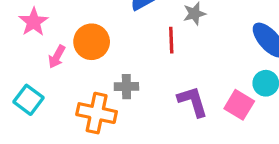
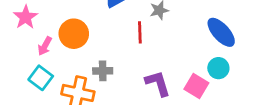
cyan square: (29, 100) -> (41, 78), moved

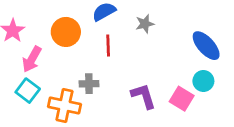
red line: (140, 32) -> (108, 46), moved
orange circle: (74, 34) -> (66, 32), moved
pink arrow: (45, 46) -> (32, 59), size x1.4

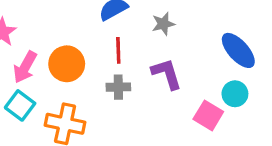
orange circle: (66, 32) -> (67, 64), moved
gray cross: (89, 84) -> (118, 87), moved
purple L-shape: (143, 96) -> (167, 74), moved

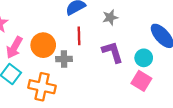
gray cross: (118, 87) -> (64, 59), moved
cyan circle: (235, 94) -> (144, 58), moved

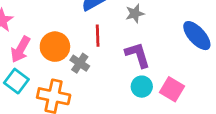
cyan circle: (144, 58) -> (142, 87), moved
gray cross: (64, 59) -> (80, 63), turned 35

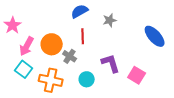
purple L-shape: (138, 55) -> (111, 63), moved
cyan circle: (142, 87) -> (87, 79), moved

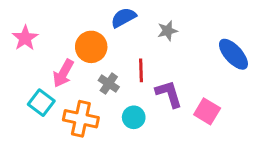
red line: (83, 36) -> (141, 70), moved
orange circle: (52, 44) -> (91, 47), moved
pink arrow: (27, 46) -> (63, 73), moved

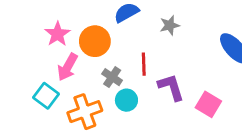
pink star: (25, 38) -> (57, 34), moved
cyan circle: (134, 117) -> (126, 100), moved
orange cross: (81, 119) -> (85, 112), turned -32

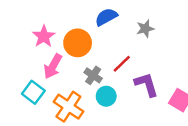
red line: (144, 64) -> (122, 64), turned 48
orange cross: (85, 112) -> (68, 107), turned -36

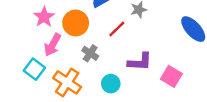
red line: (122, 64) -> (117, 29), moved
purple L-shape: (146, 85) -> (140, 62), turned 110
cyan circle: (106, 96) -> (111, 84), moved

